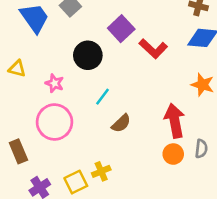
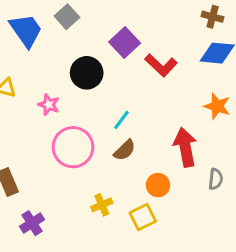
cyan line: (103, 97) -> (122, 120), moved
pink circle: (54, 122) -> (73, 147), moved
orange circle: (173, 154) -> (158, 185), moved
yellow square: (76, 182) -> (143, 217), moved

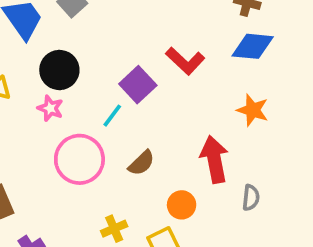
purple square: (125, 42) -> (138, 85), moved
black circle: (87, 73) -> (59, 70), moved
cyan line: (122, 120) -> (112, 116), moved

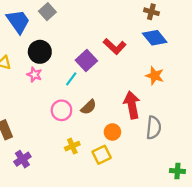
blue diamond: (253, 46) -> (155, 38), turned 45
pink circle: (79, 159) -> (61, 110), moved, size x0.7
gray semicircle: (251, 198) -> (154, 128), size x1.5

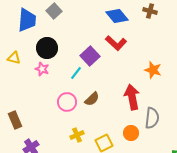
blue trapezoid: (18, 21) -> (27, 20), turned 40
blue diamond: (155, 38) -> (117, 16), moved
orange circle: (112, 132) -> (131, 133), moved

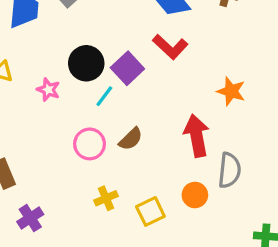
black circle: (47, 48) -> (86, 63), moved

